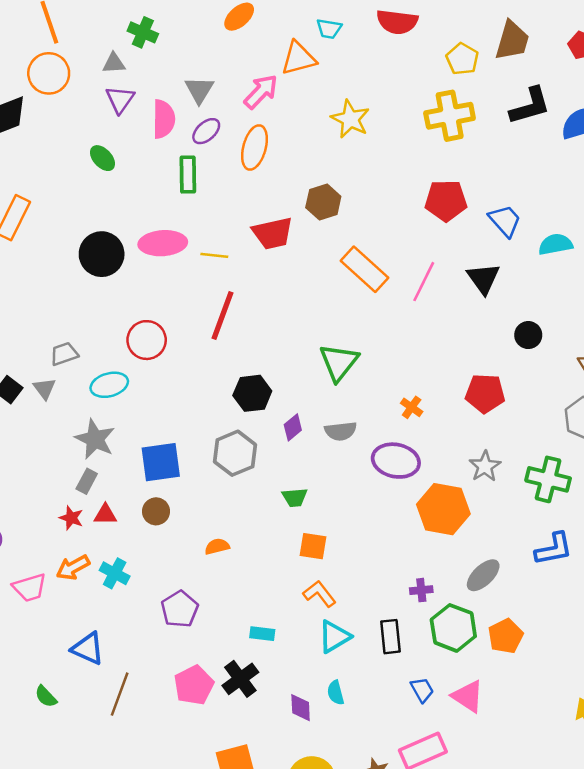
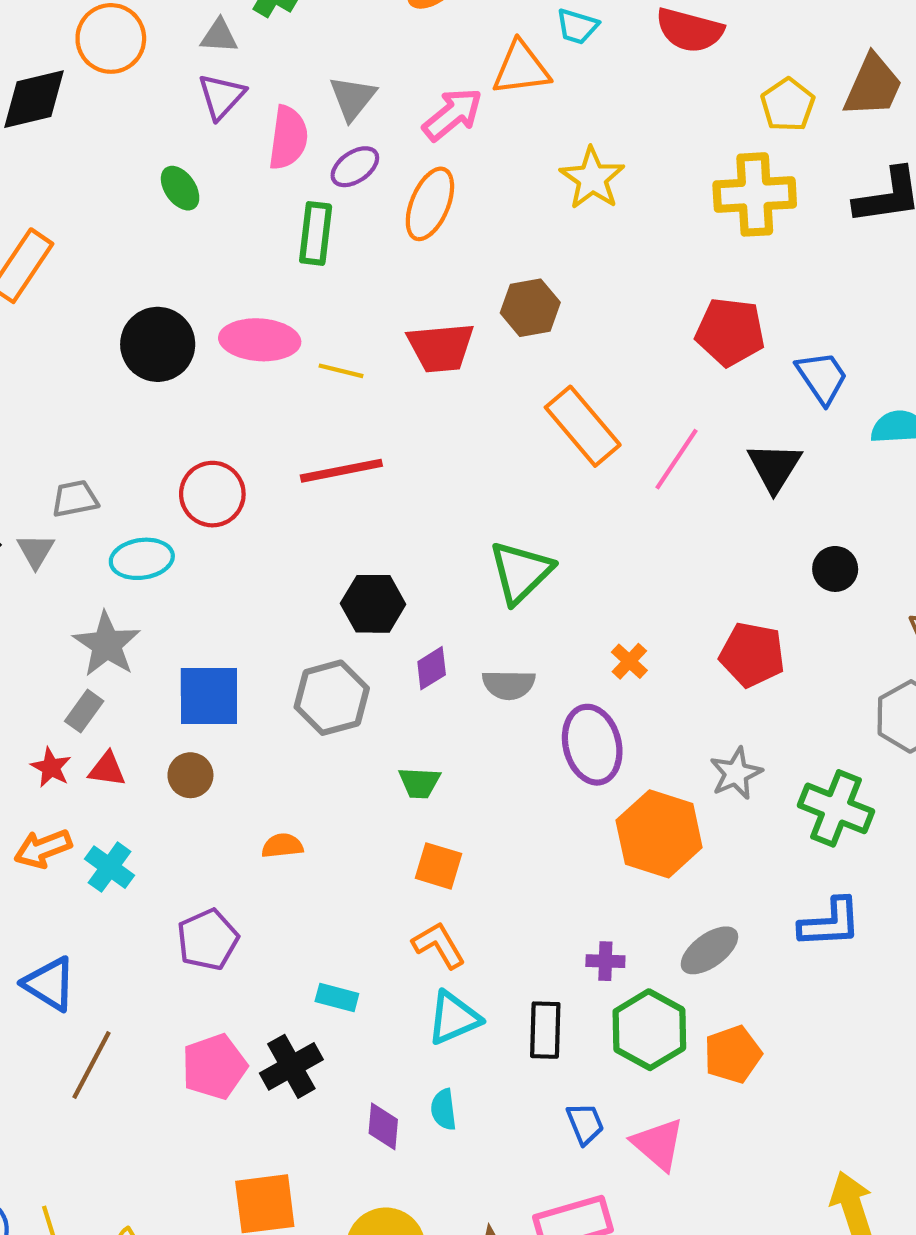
red line: (223, 316) -> (341, 471), turned 51
purple ellipse: (396, 461) -> (592, 745), turned 57

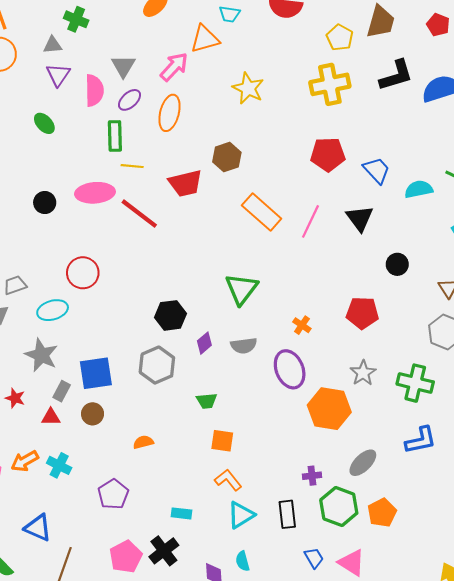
black circle: (158, 344) -> (45, 203), size x0.6
yellow line: (341, 371) -> (132, 166), moved
red line: (341, 471) -> (139, 214), moved, turned 57
gray rectangle: (84, 711) -> (62, 391), moved
red star: (51, 767) -> (15, 398), moved

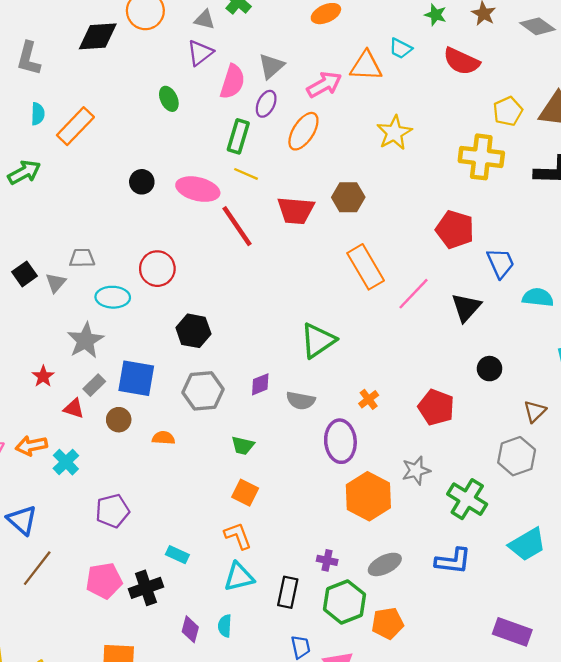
purple ellipse: (130, 100) -> (266, 104), turned -40
black hexagon: (171, 315) -> (193, 331), moved
orange semicircle: (143, 442) -> (163, 438), moved

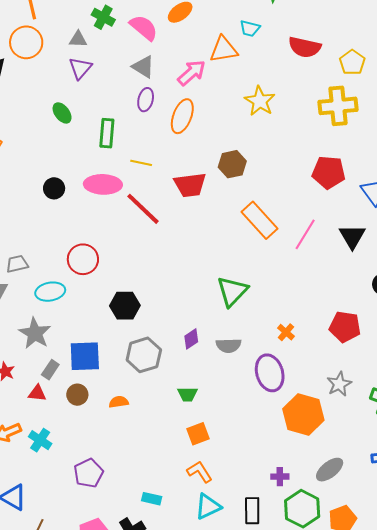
red semicircle: (461, 61) -> (305, 47), moved
gray triangle: (271, 66) -> (143, 67), turned -35
pink semicircle: (233, 82) -> (144, 28), moved, turned -56
green rectangle: (238, 136) -> (107, 133), moved
orange square: (245, 493) -> (198, 434), turned -35

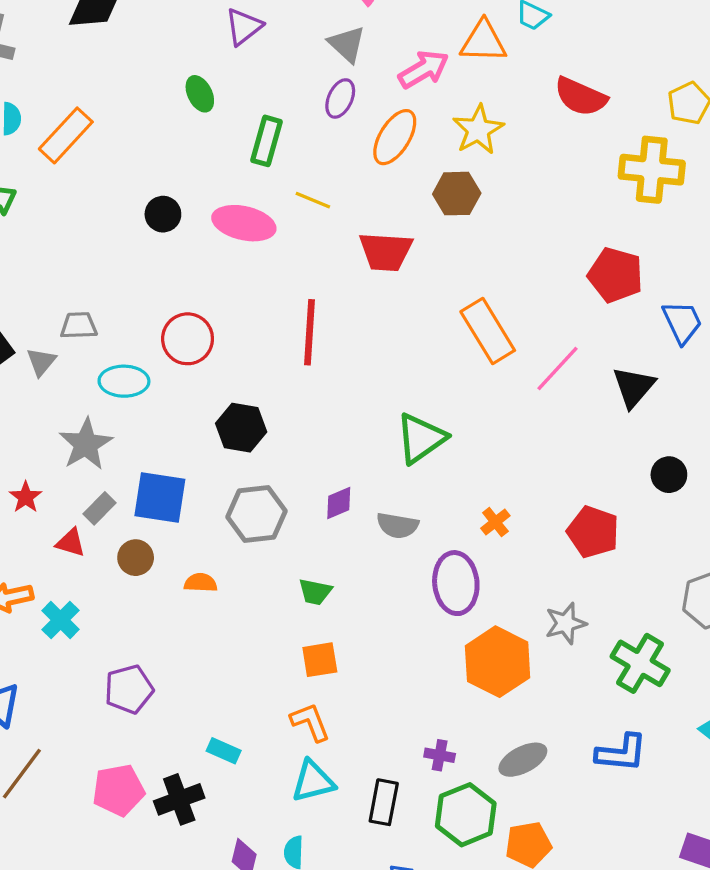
red semicircle: (305, 47) -> (581, 97), moved
yellow star: (260, 101) -> (478, 130), moved
brown hexagon: (232, 164) -> (457, 194), moved
red line: (143, 209) -> (309, 332), moved, turned 39

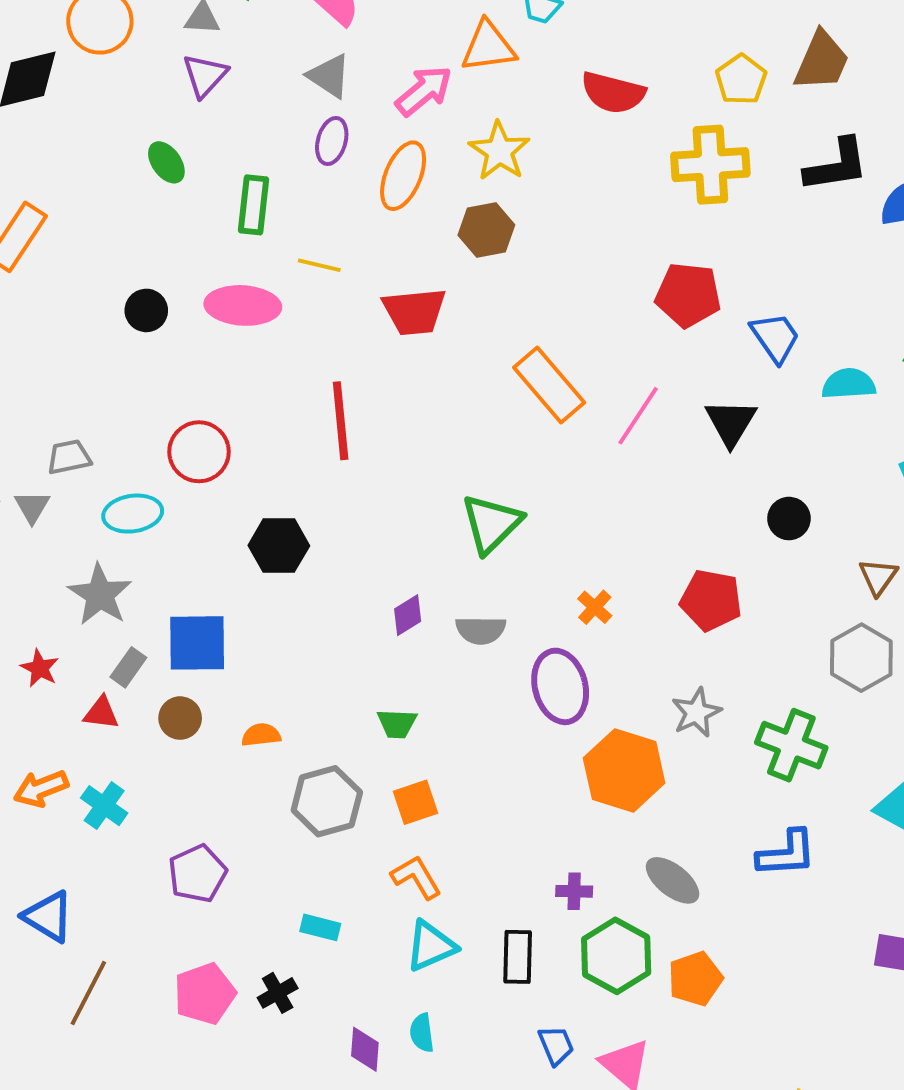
gray hexagon: (256, 514) -> (327, 801), moved
gray ellipse: (523, 760) -> (673, 880), turned 75
black cross: (179, 799) -> (278, 993), size x0.7

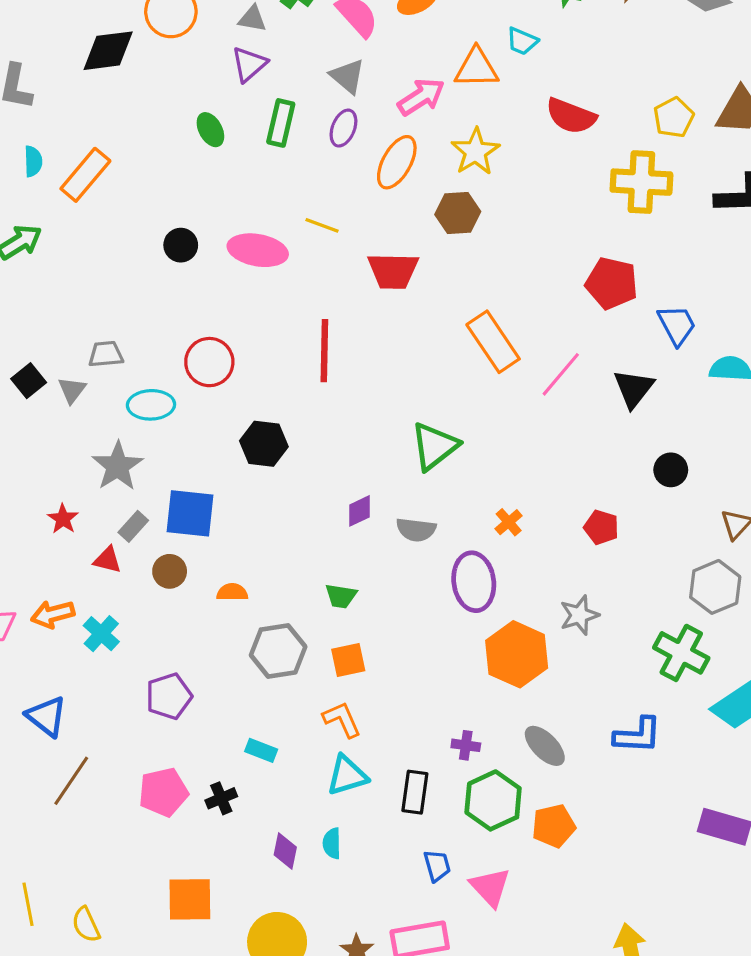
green rectangle: (254, 205) -> (281, 123), moved
red pentagon: (711, 600) -> (601, 527), size x0.7
green cross: (791, 745) -> (681, 653), moved

